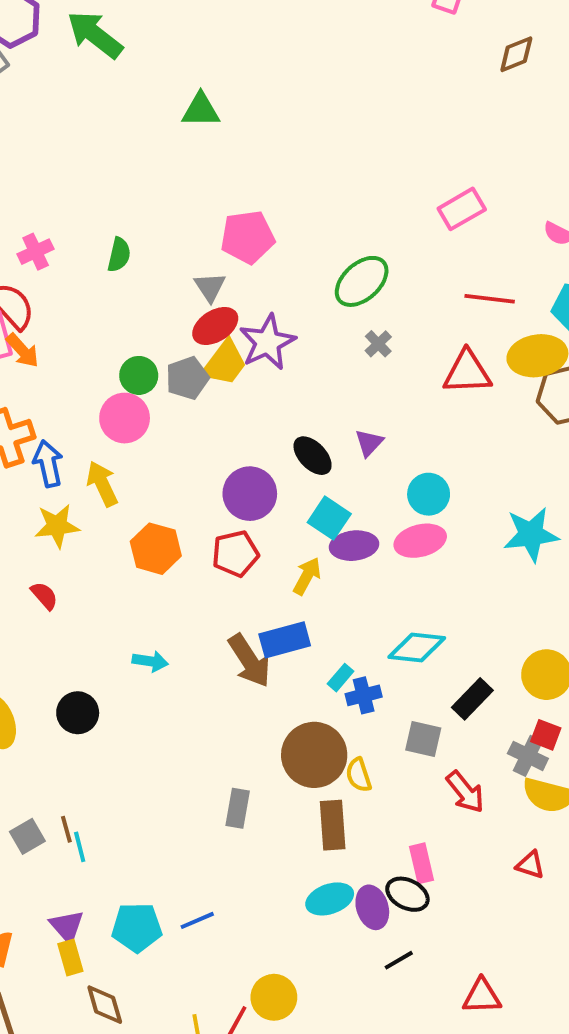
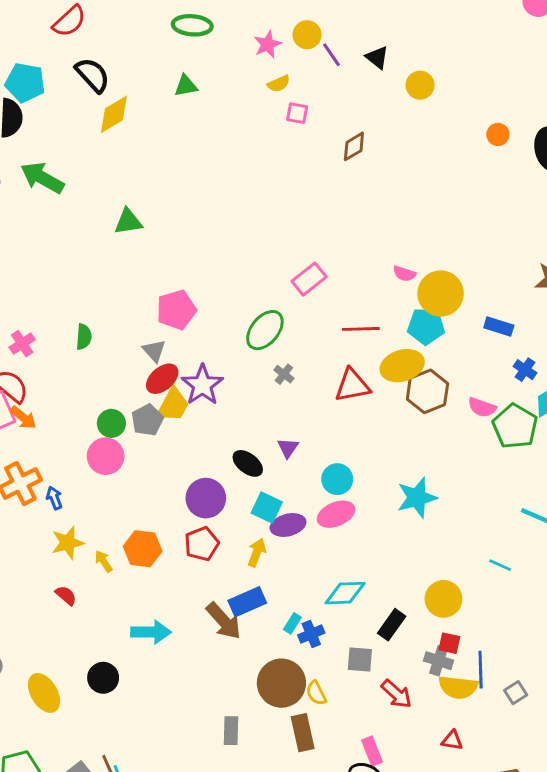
pink rectangle: (462, 209) -> (309, 279), moved
blue arrow: (48, 464) -> (54, 498), size x0.7
yellow arrow: (102, 484) -> (104, 561), moved, size x0.7
cyan arrow: (150, 661) -> (151, 632), size x1.5

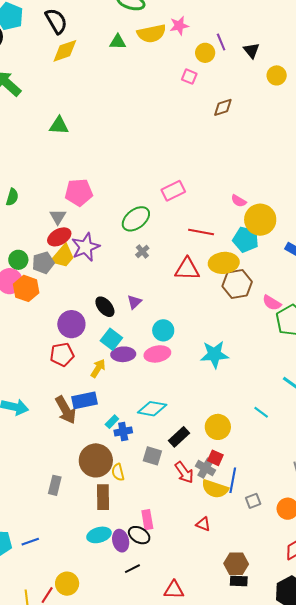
yellow circle: (307, 35) -> (205, 53), moved
yellow semicircle: (279, 84) -> (151, 34), moved, size x1.8
orange hexagon: (143, 549) -> (26, 288), moved
red arrow: (396, 694) -> (184, 472), moved

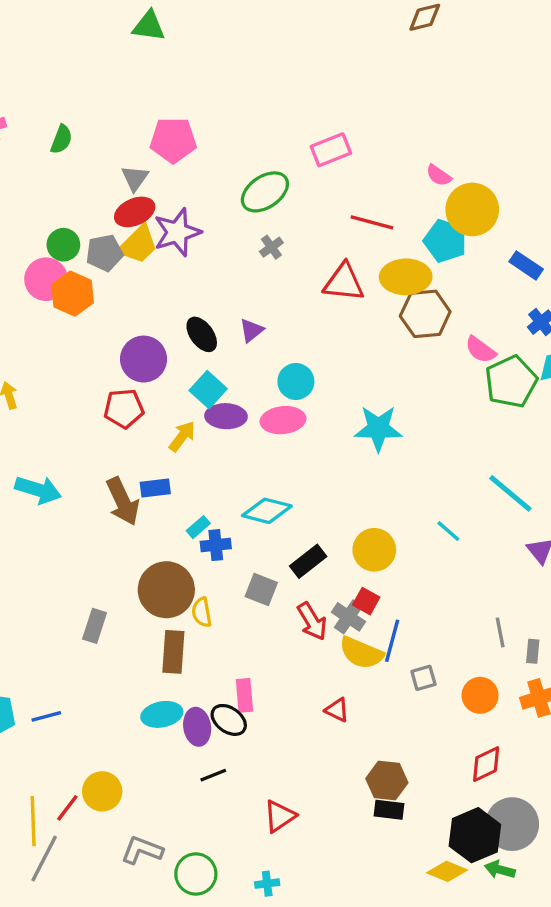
blue rectangle: (85, 400) -> (155, 488), size x0.7
red triangle: (174, 590) -> (280, 816), turned -40

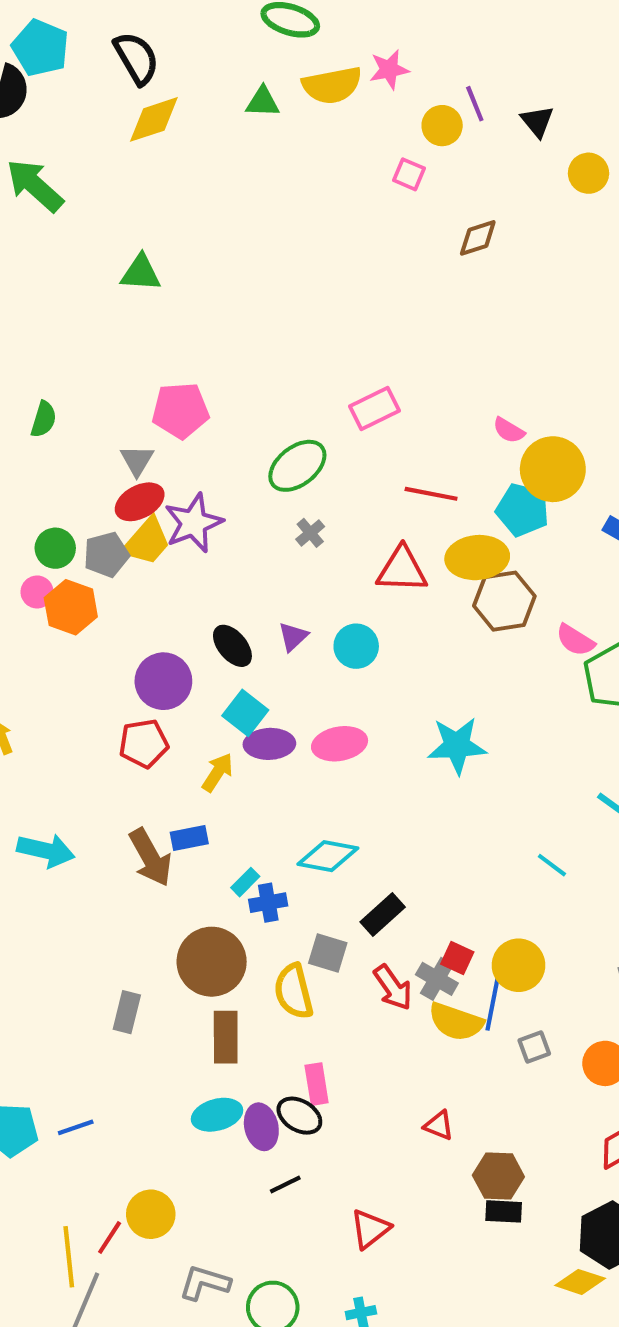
pink circle: (46, 279) -> (37, 592), size x0.6
cyan circle: (296, 381) -> (356, 646), moved
yellow circle: (374, 550) -> (519, 965), moved
yellow semicircle: (202, 612) -> (294, 991), moved, size x1.5
red triangle: (337, 710) -> (439, 1125), moved

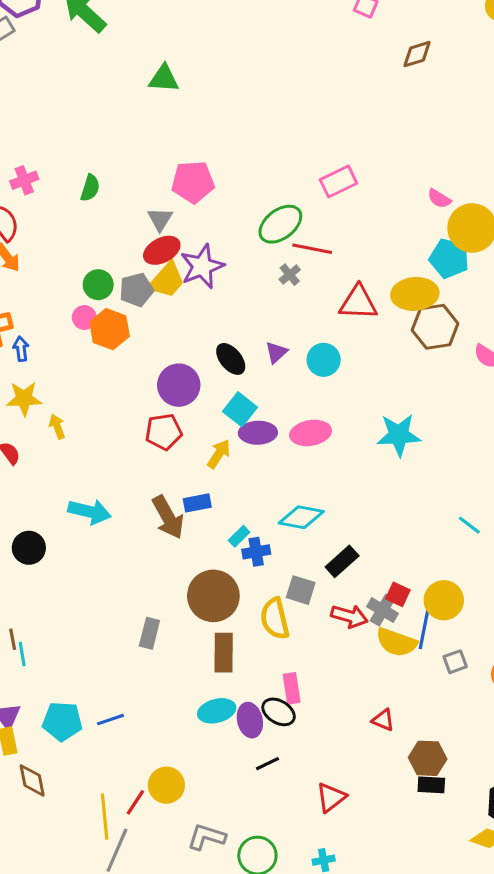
red line: (431, 494) -> (312, 249), moved
red arrow: (393, 988) -> (349, 616), turned -39

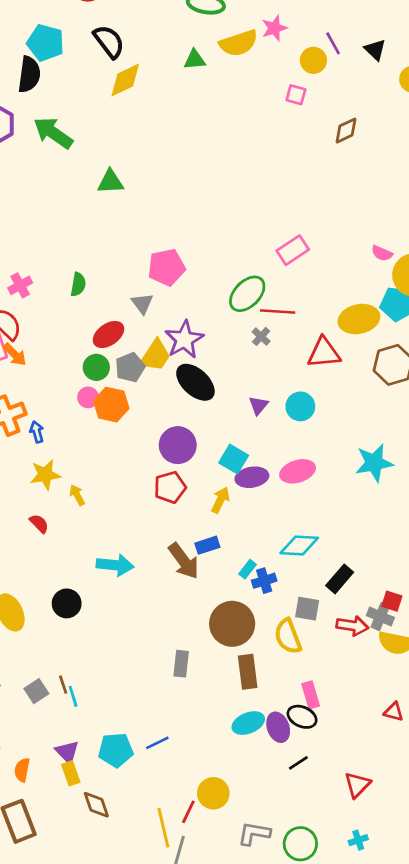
green triangle: (164, 79) -> (110, 182), moved
red ellipse: (162, 250) -> (108, 334), moved
yellow ellipse: (415, 294) -> (359, 319), moved
black ellipse: (231, 359) -> (195, 382), moved, size x1.4

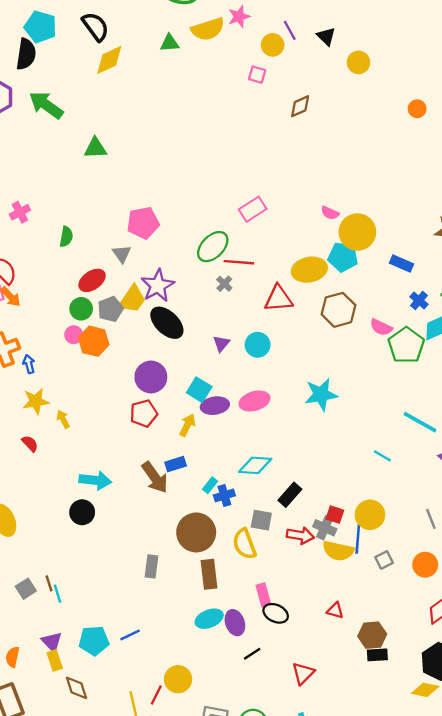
pink cross: (20, 285) -> (20, 212), moved
black circle: (67, 603) -> (82, 512), moved
black ellipse: (302, 717) -> (276, 613), moved

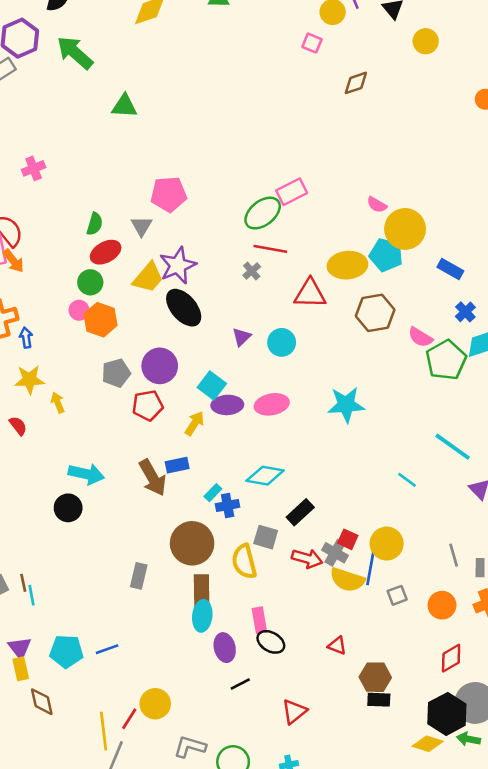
green semicircle: (66, 237) -> (95, 224), moved
green ellipse: (213, 247) -> (263, 213), moved
gray pentagon: (110, 309) -> (116, 373), moved
cyan ellipse: (209, 619) -> (202, 616), moved, turned -68

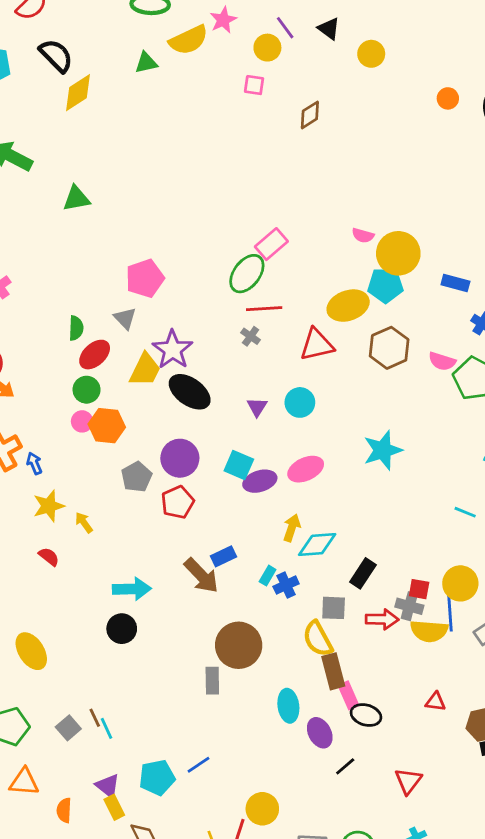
yellow arrow: (195, 423) -> (292, 528), moved
brown circle: (192, 543) -> (239, 645), moved
brown rectangle: (202, 591) -> (333, 671), moved

